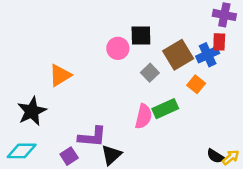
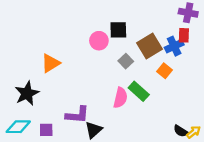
green rectangle: (165, 109) -> (139, 91), turned 66
purple square: (69, 156) -> (46, 130), moved, turned 32

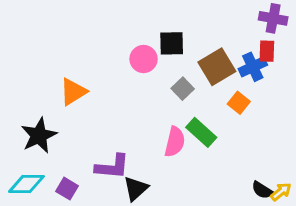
purple square: (46, 130) -> (67, 189), turned 32

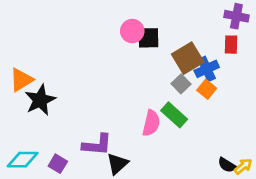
pink circle: (144, 59) -> (132, 31), moved
blue cross: (253, 67) -> (207, 69), moved
gray square: (183, 89) -> (181, 84), moved
orange triangle: (73, 92) -> (21, 80), moved
black star: (39, 135) -> (40, 100), moved

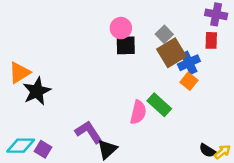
black square: (148, 38) -> (126, 45), moved
gray square: (181, 84) -> (164, 34), moved
purple L-shape: (97, 145) -> (89, 132), turned -128
purple square: (58, 164) -> (43, 149), moved

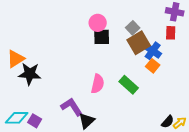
blue cross: (189, 63) -> (153, 51), turned -30
black star: (37, 91) -> (30, 74), turned 30
pink semicircle: (138, 112) -> (98, 84), moved
black semicircle: (207, 151) -> (168, 122), turned -80

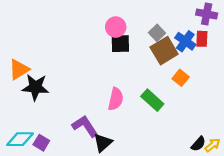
blue cross: (153, 51) -> (185, 41), moved

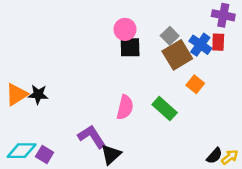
orange triangle: (19, 70) -> (16, 94), moved
black star: (35, 87) -> (38, 94), size x0.7

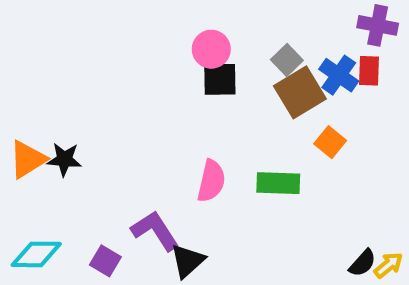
green rectangle: (165, 109) -> (278, 183), turned -40
purple square: (45, 154) -> (105, 261), moved

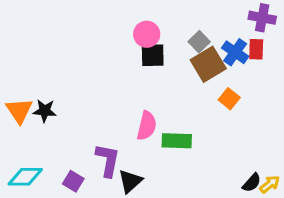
orange triangle: (28, 159) -> (19, 111), turned -32
green rectangle: (278, 183) -> (177, 141), moved
purple L-shape: (155, 231) -> (108, 160), turned 44

